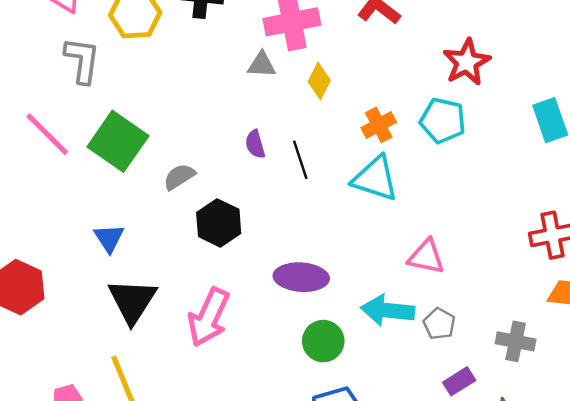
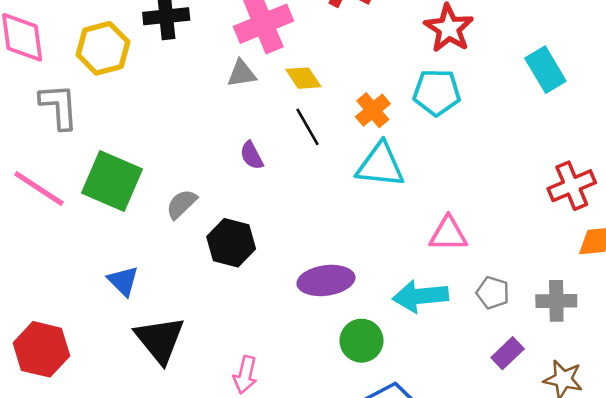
yellow diamond: (319, 81) -> (303, 78), turned -48
black line: (300, 160) -> (308, 127), moved
pink arrow: (209, 317) -> (245, 375), moved, size x0.6
gray pentagon: (439, 324) -> (493, 293), moved

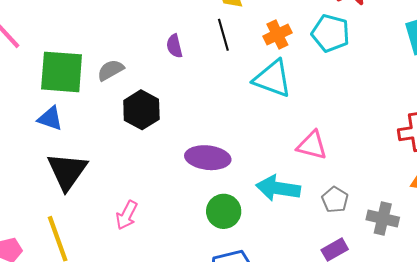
green square: (112, 181) -> (62, 72), moved, turned -33
blue triangle: (123, 281) -> (50, 118), turned -40

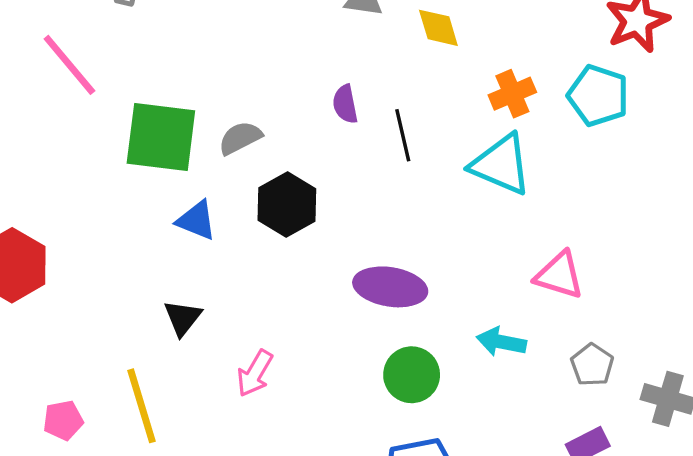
black line: (223, 35) -> (403, 135), moved
blue triangle: (50, 118) -> (197, 220), moved
black triangle: (67, 171) -> (183, 318), moved, size x0.6
cyan arrow: (278, 188) -> (501, 342), size x0.7

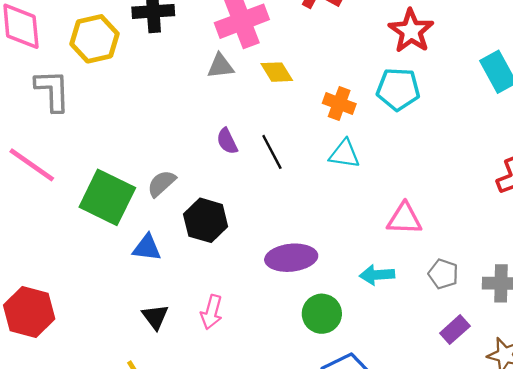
orange cross: (512, 94) -> (339, 103), turned -32
green square: (161, 137) -> (107, 197), turned 34
cyan triangle: (501, 164) -> (344, 154), size x0.7
pink arrow: (255, 373) -> (212, 312), moved

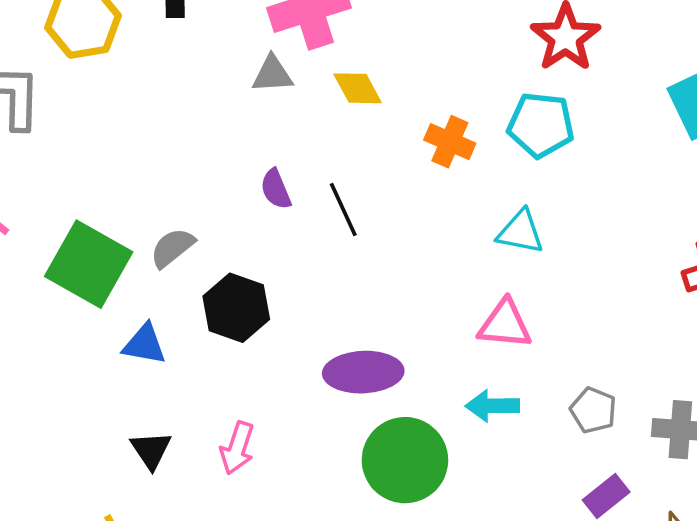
cyan triangle: (344, 154) -> (520, 232), moved
pink triangle: (404, 219) -> (505, 324), moved
green circle: (322, 314) -> (405, 460), size x1.4

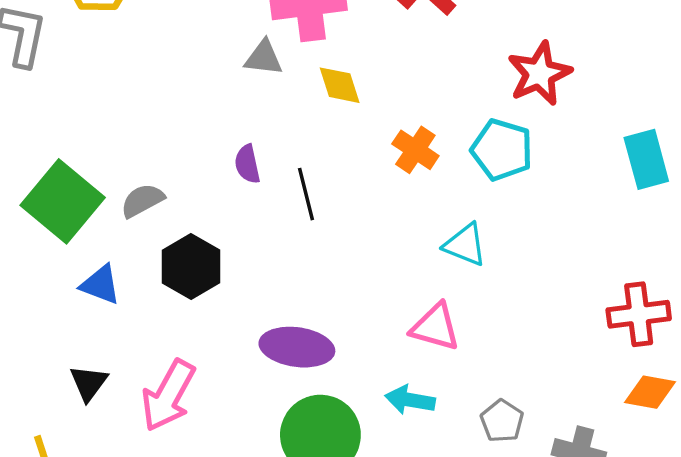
pink arrow: (237, 448) -> (168, 396), size x1.5

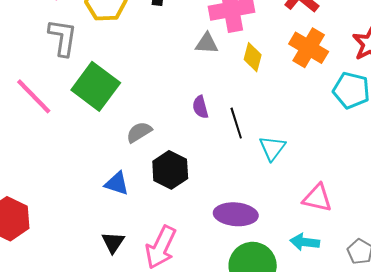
yellow diamond: (340, 85) -> (253, 57), turned 36
orange cross: (415, 150) -> (309, 48), moved, size x1.4
green square: (63, 201) -> (96, 86), moved
cyan triangle: (465, 245) -> (272, 148), moved, turned 48

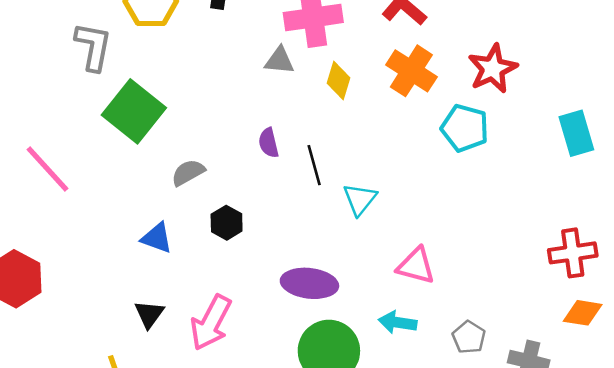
pink line: (34, 96) -> (48, 169), moved
black hexagon: (170, 170) -> (227, 223), size x0.7

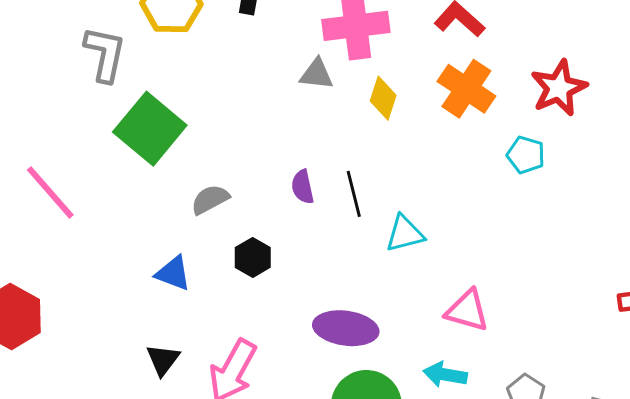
cyan pentagon: (465, 128) -> (526, 155), size x0.7
purple semicircle: (269, 143) -> (303, 187), moved
cyan triangle: (360, 199) -> (405, 234), turned 36

